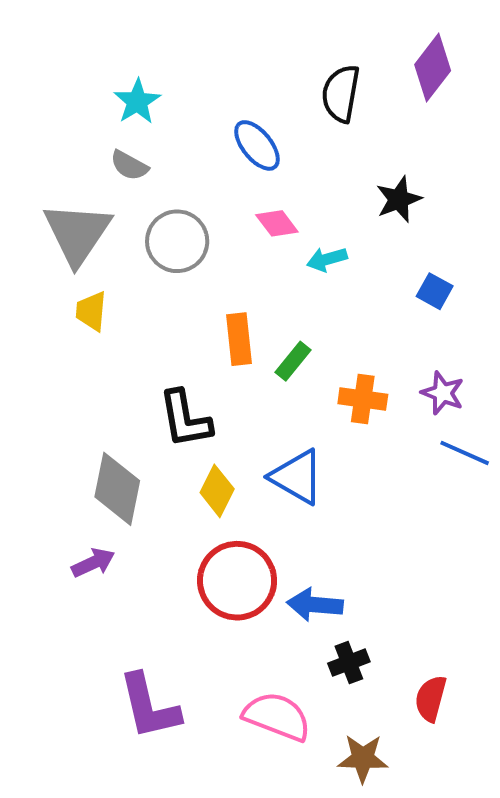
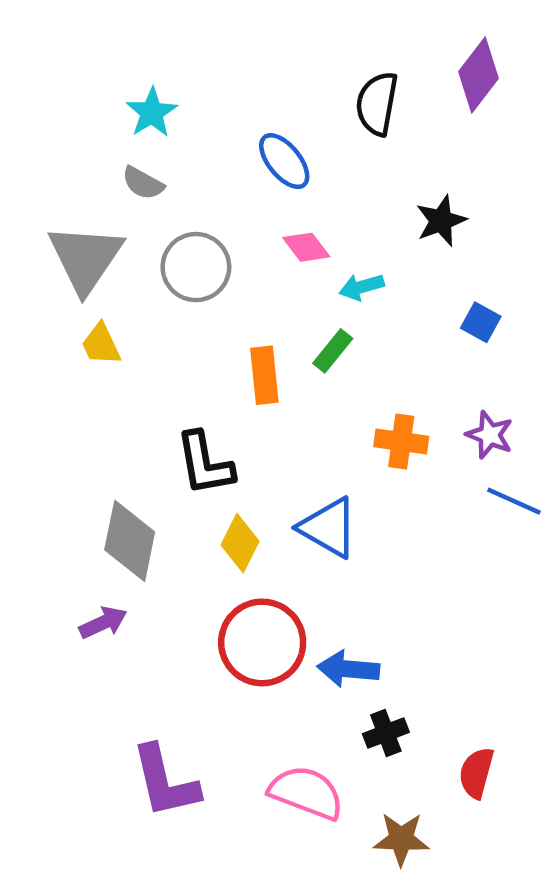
yellow trapezoid: (91, 311) -> (101, 344), turned -30
green rectangle: (293, 361) -> (333, 351), moved

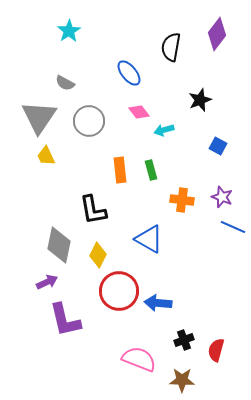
cyan star: (152, 112) -> (69, 31), moved
green rectangle: (333, 351) -> (151, 170), moved, turned -54
yellow diamond: (240, 543) -> (98, 255), moved
black cross: (386, 733) -> (184, 340), moved
purple L-shape: (165, 782) -> (65, 320), moved

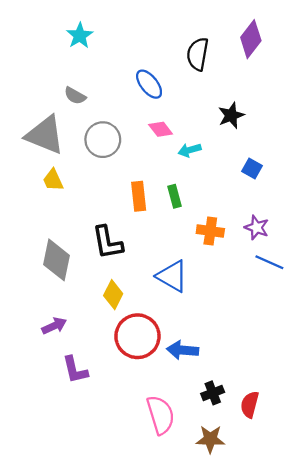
gray triangle: (39, 117) -> (45, 135), turned -42
gray diamond: (59, 245) -> (57, 260), moved
purple L-shape: (65, 320) -> (75, 370), size x0.7
pink semicircle: (139, 359) -> (161, 415), turned 52

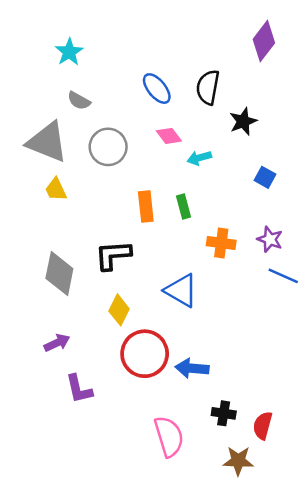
cyan star: (80, 36) -> (69, 52), moved
black semicircle: (198, 54) -> (208, 87), moved
black L-shape: (107, 243) -> (113, 255), turned 96
black cross: (213, 393) -> (224, 413), turned 30
brown star: (210, 439) -> (238, 461), moved

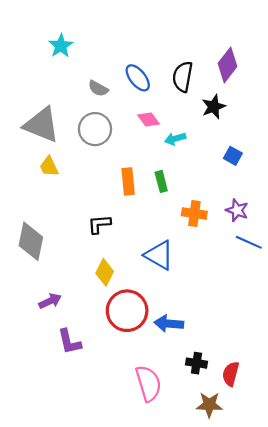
purple diamond: (264, 41) -> (227, 65), moved
gray semicircle: (79, 101) -> (98, 88), moved
black L-shape: (113, 255) -> (99, 224), size x0.7
gray diamond: (59, 273) -> (31, 241), moved

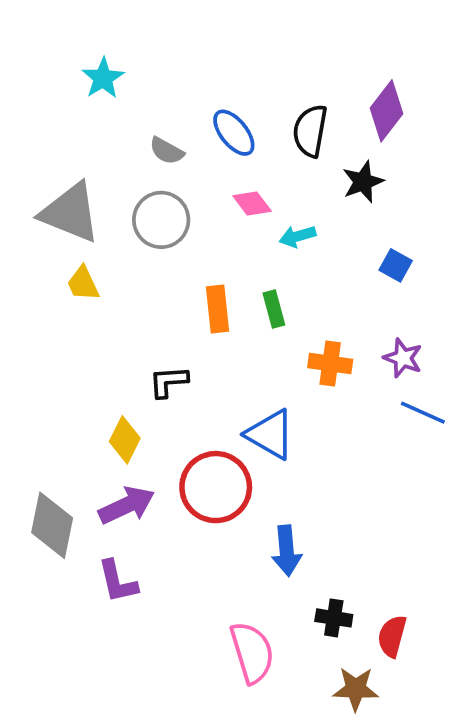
gray diamond: (31, 241) -> (52, 525), moved
yellow diamond: (105, 272) -> (125, 440), moved
purple arrow: (50, 301) -> (127, 505), moved, size x1.4
red circle: (127, 311) -> (216, 487), moved
blue arrow: (169, 324) -> (287, 551), turned -100

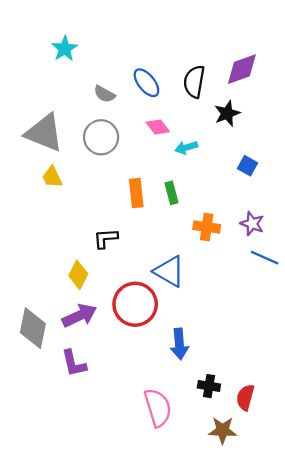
purple diamond: (387, 111) -> (242, 69), turned 33

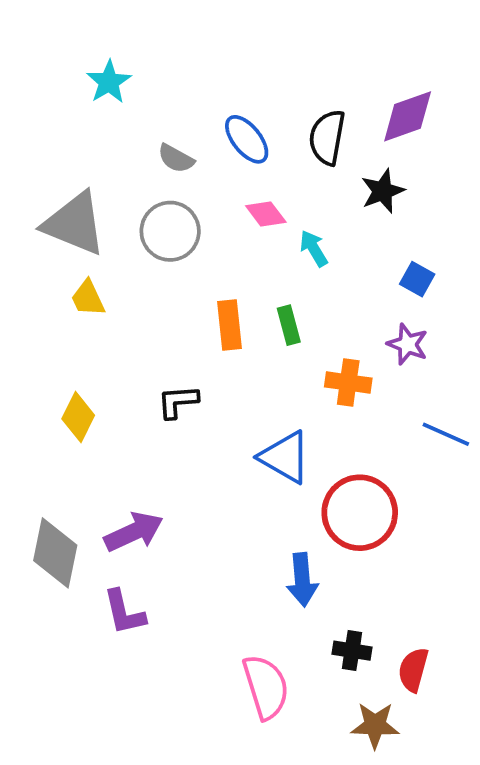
cyan arrow: (186, 147) -> (314, 248), turned 75
purple star: (252, 224) -> (408, 344), moved
yellow diamond: (78, 275) -> (78, 417), moved
red circle: (135, 304) -> (360, 513), moved

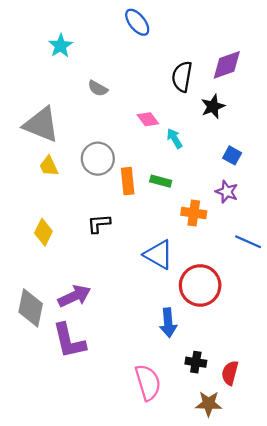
blue ellipse: (247, 139) -> (137, 22), moved
gray circle: (170, 231) -> (98, 159), moved
green rectangle: (289, 325) -> (161, 181), turned -60
purple L-shape: (124, 612) -> (69, 341), size x1.4

